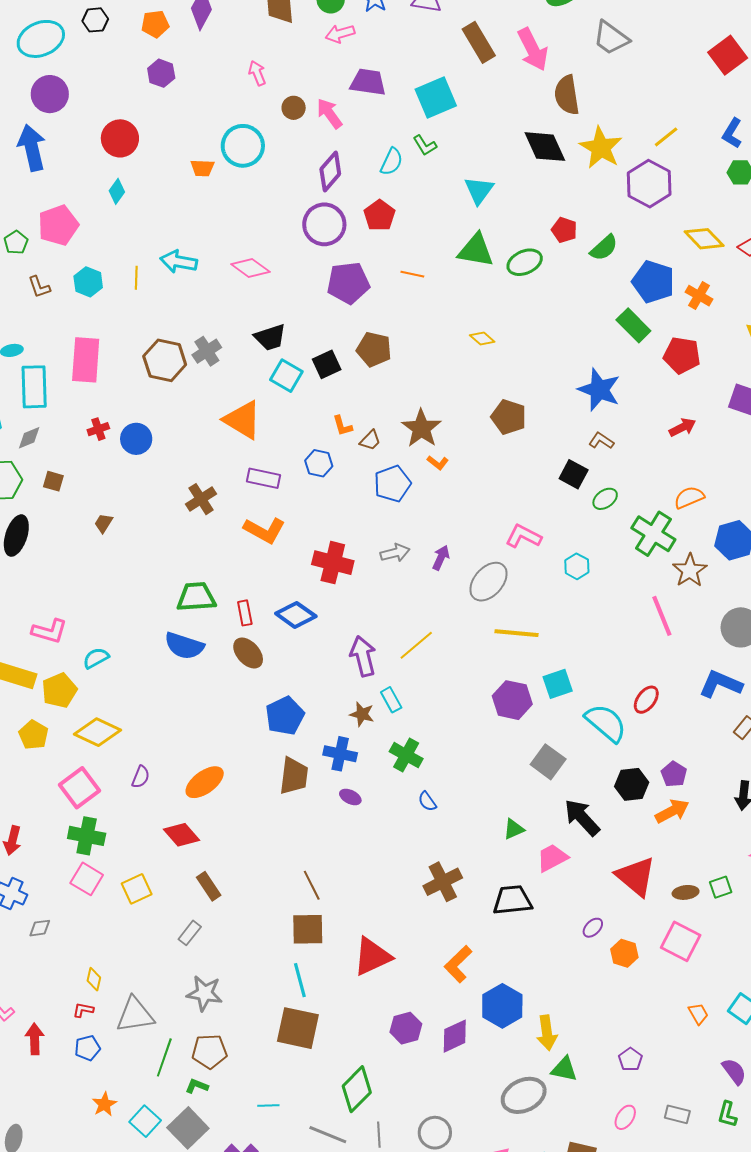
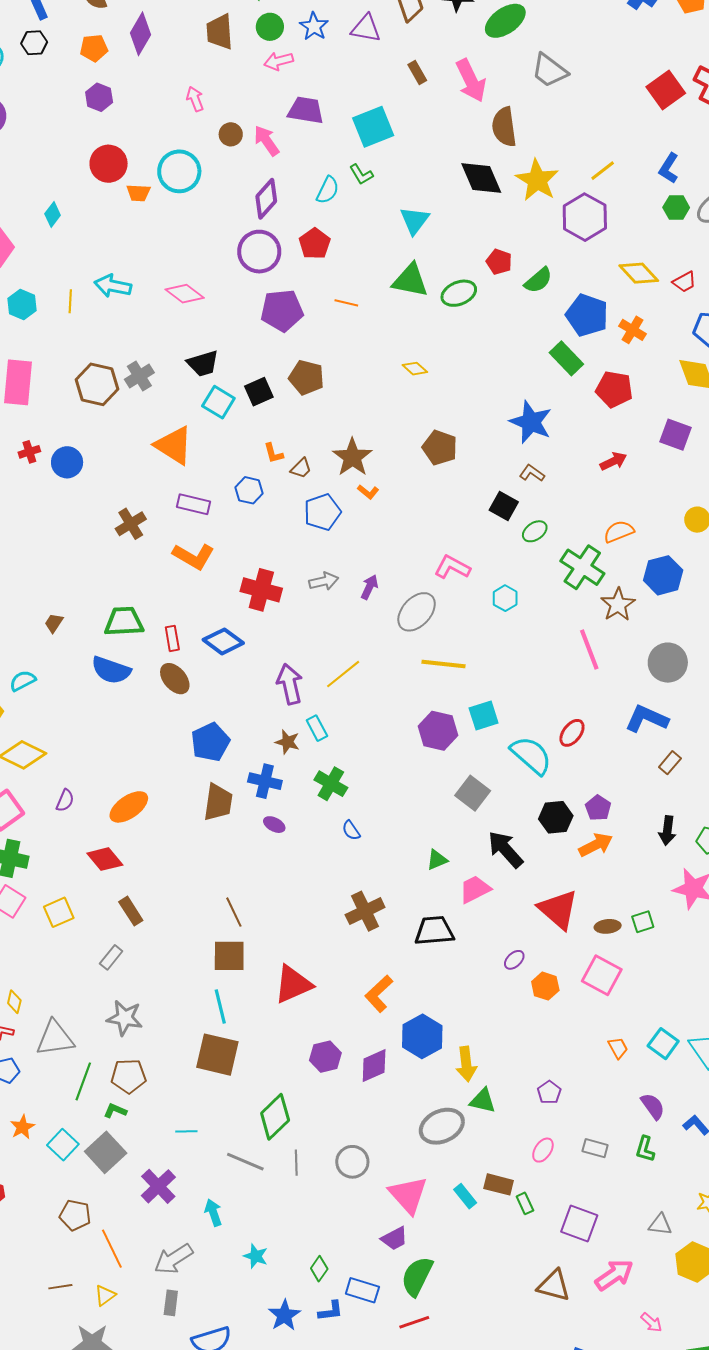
brown rectangle: (479, 42) -> (417, 72), size x0.6
red circle: (120, 138) -> (109, 164), moved
brown trapezoid: (104, 523) -> (54, 623), moved

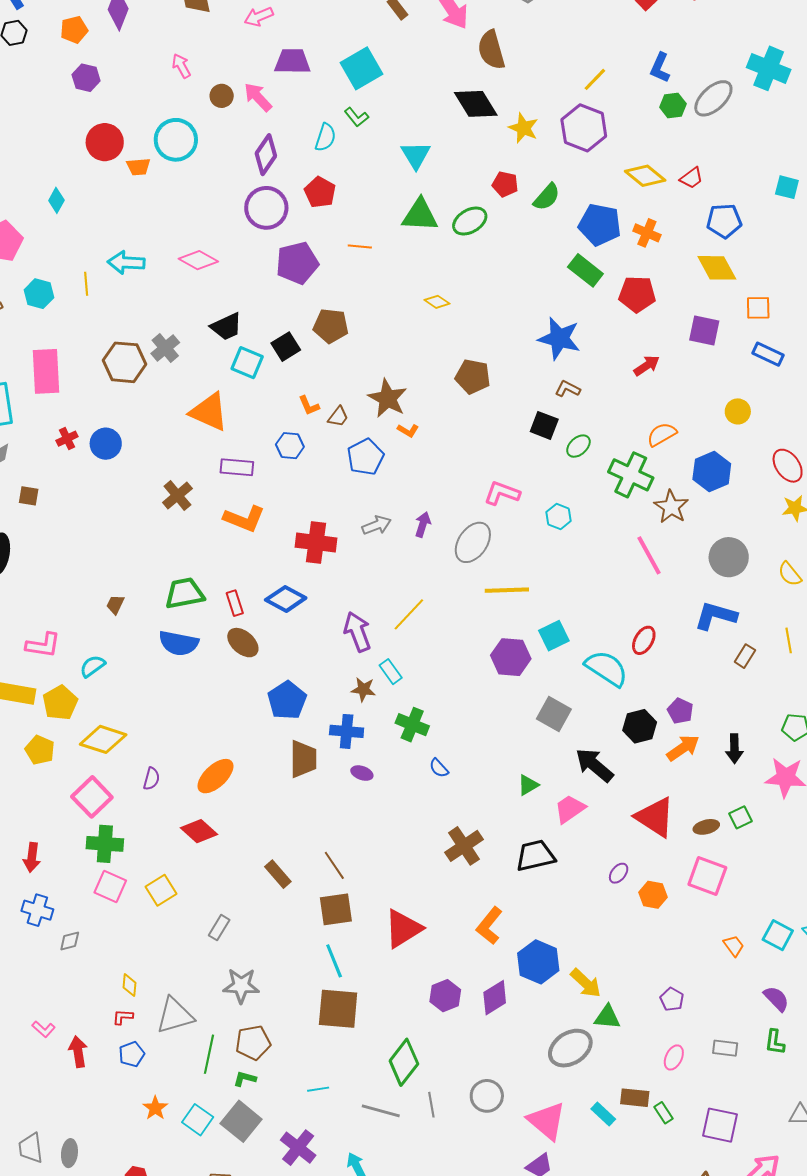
yellow star: (537, 180) -> (523, 128), moved, size x0.7
black arrow: (667, 831) -> (734, 749), moved
brown rectangle: (131, 911) -> (278, 874), moved
yellow arrow: (466, 1064) -> (586, 983), turned -32

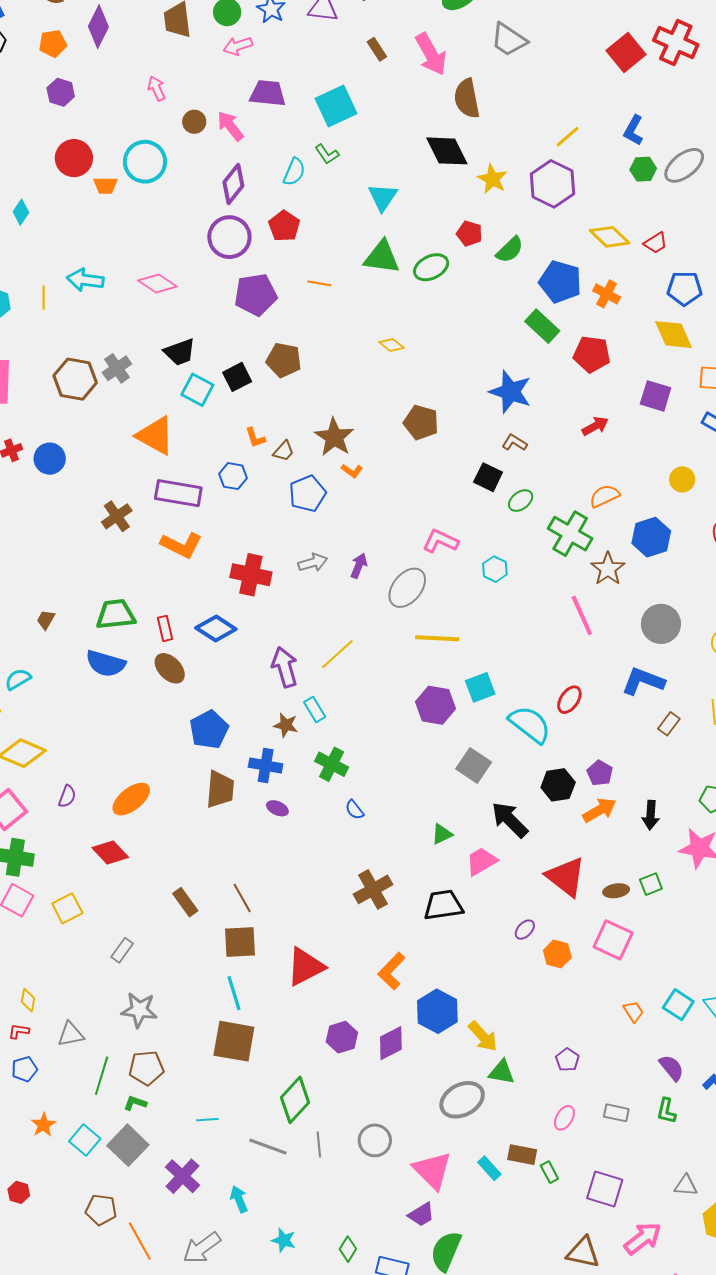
purple rectangle: (237, 467) -> (178, 493), size x1.4
gray triangle: (175, 1016) -> (71, 1034), size x0.7

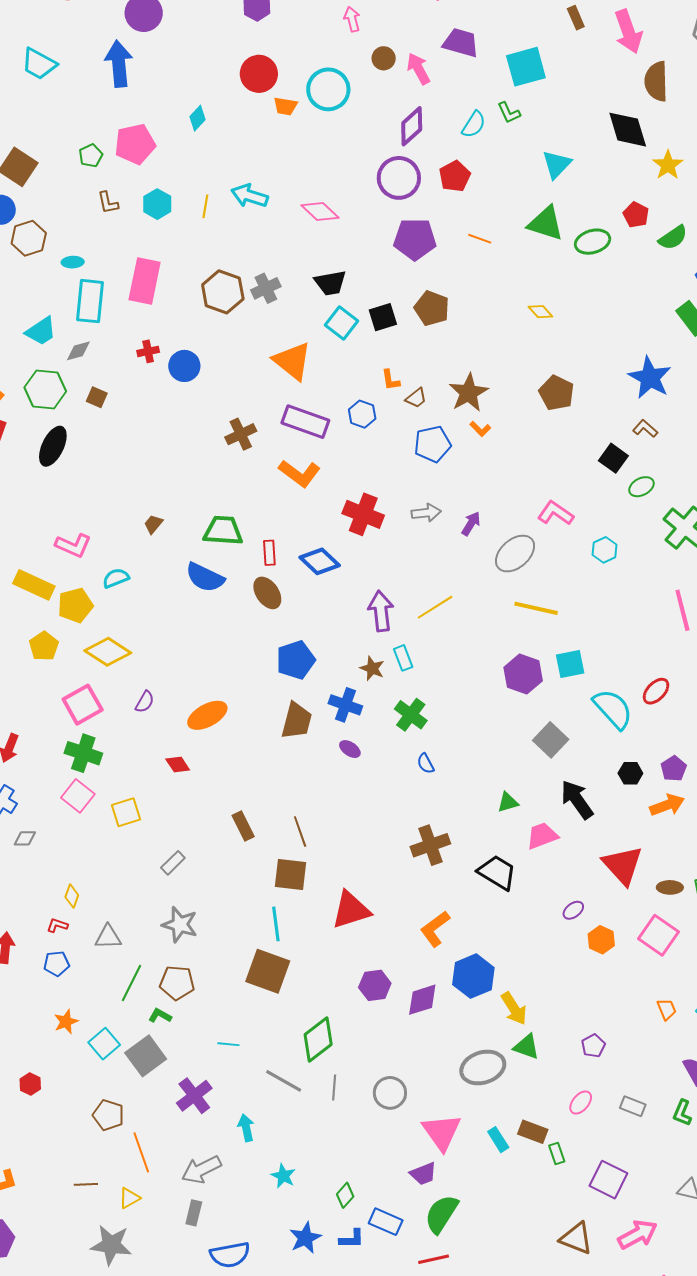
black hexagon: (558, 785) -> (630, 773), size x0.7
red diamond: (110, 852) -> (178, 764), size x0.7
black trapezoid: (443, 905) -> (497, 872), turned 30

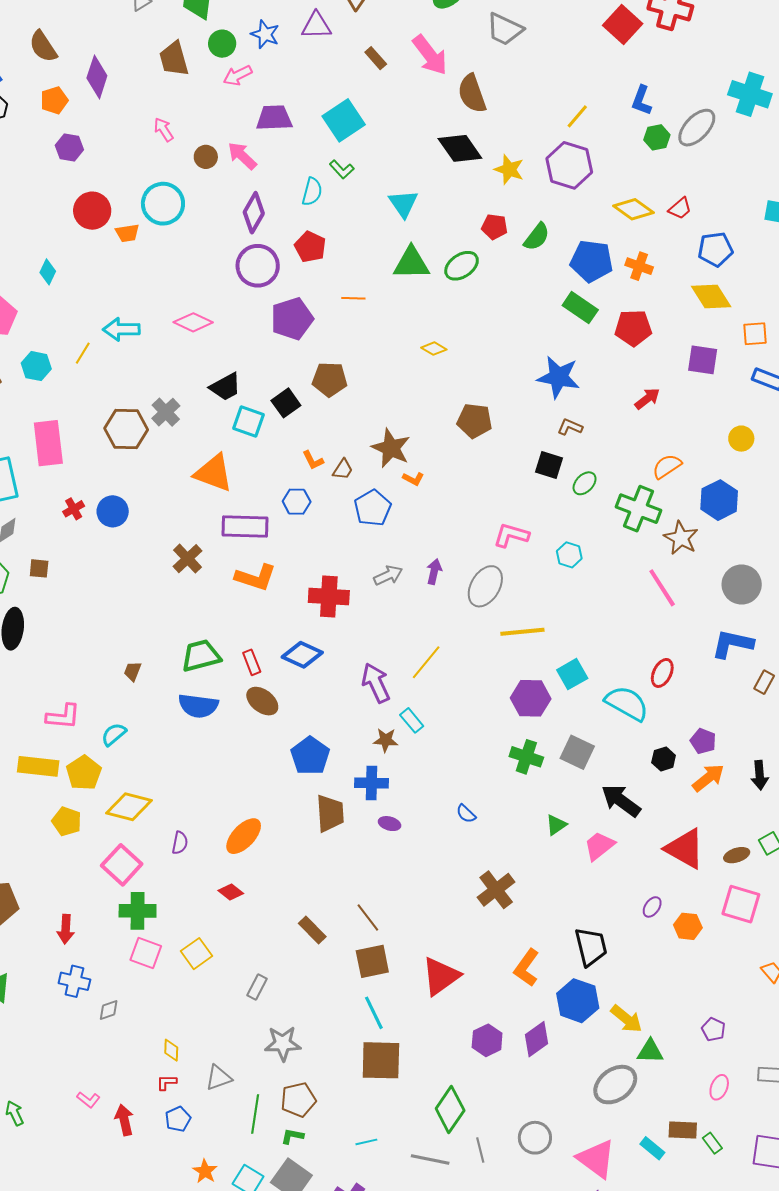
yellow line: (205, 206) -> (83, 353), turned 40
green cross: (411, 715) -> (526, 757), moved
black trapezoid: (497, 872) -> (591, 947), moved, turned 63

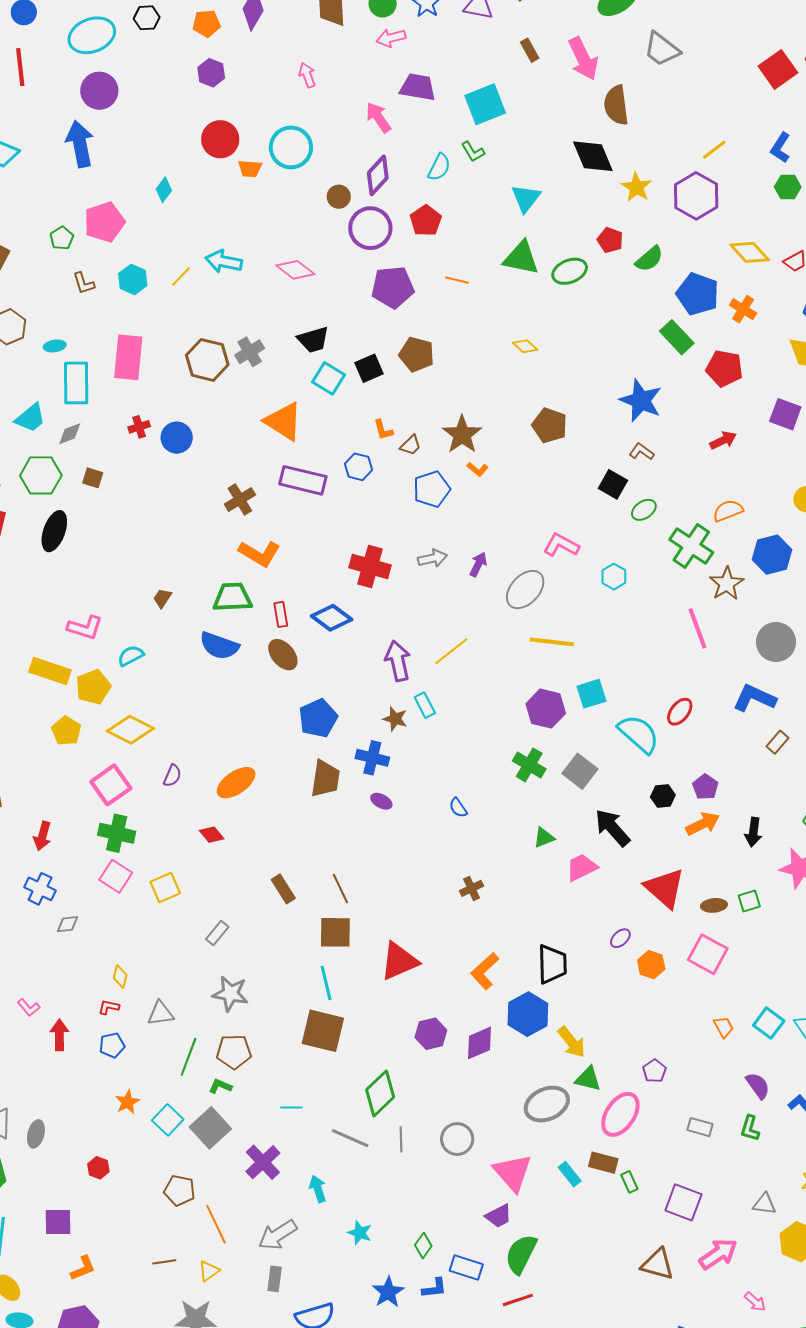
brown circle: (206, 157) -> (339, 197), moved
orange L-shape: (256, 577) -> (259, 553), moved
brown cross: (496, 890) -> (472, 888), size x0.6
pink ellipse: (719, 1087) -> (620, 1114), moved, size x1.8

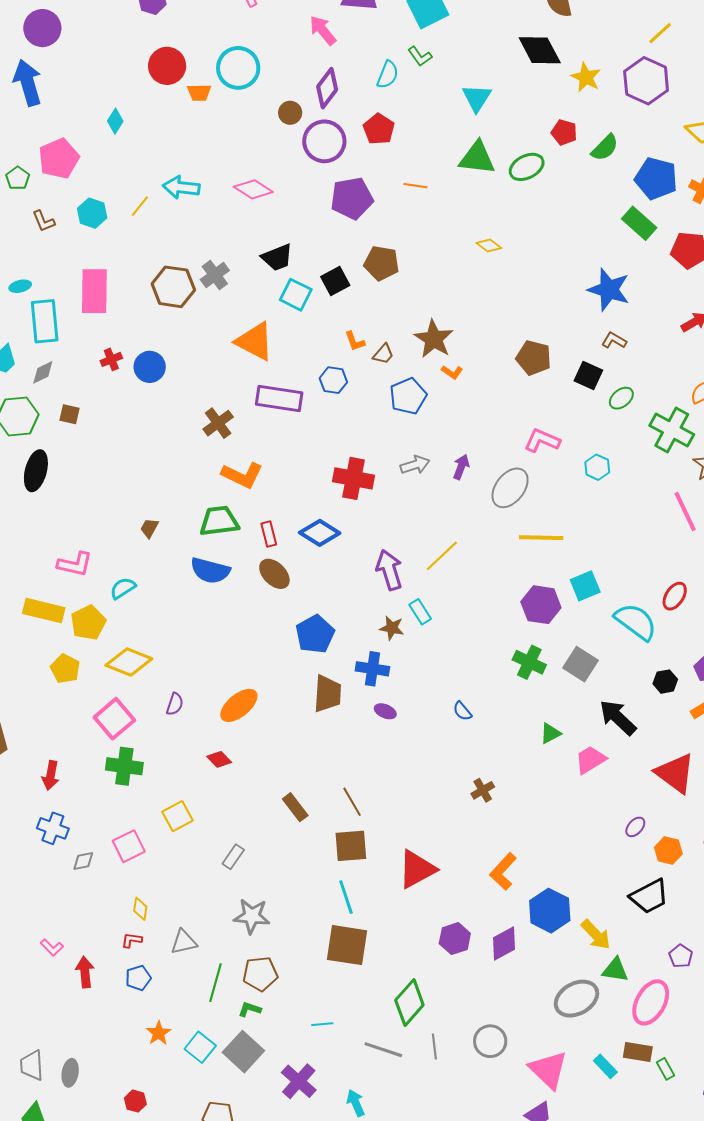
brown pentagon: (550, 425) -> (534, 358), moved
pink square: (116, 876) -> (129, 846), moved, turned 36
black trapezoid: (552, 964) -> (649, 896), moved, turned 69

